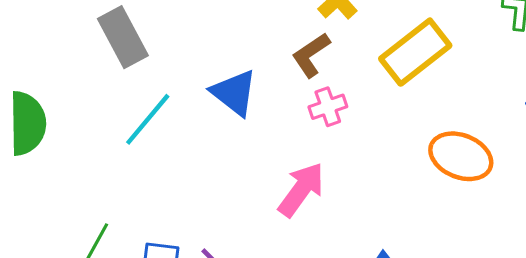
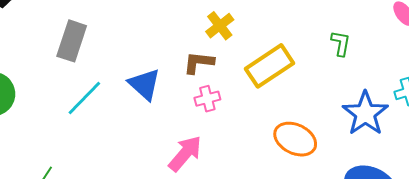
gray rectangle: (123, 37) -> (72, 41), turned 42
brown L-shape: (311, 55) -> (199, 63), turned 36

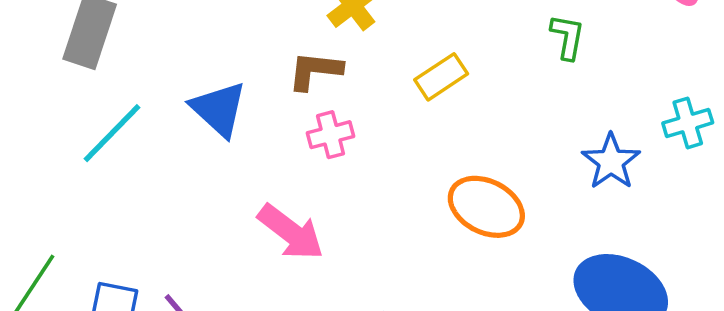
yellow rectangle: (270, 66) -> (441, 77), size x0.6
blue star: (365, 113) -> (611, 162), size x0.7
pink arrow: (185, 153) -> (291, 232), turned 87

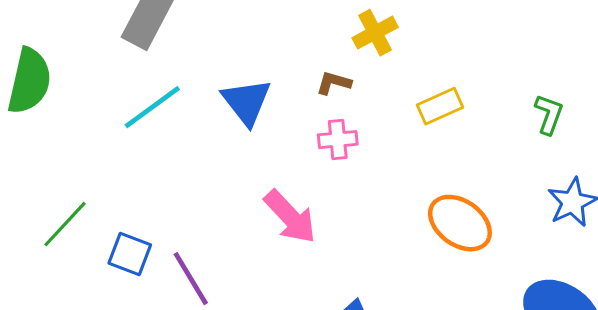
green L-shape: (567, 37) -> (549, 114), moved
brown L-shape: (315, 71) -> (334, 83), size x0.7

